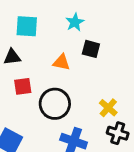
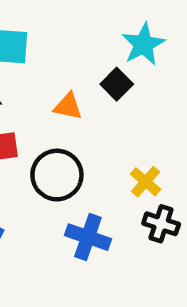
cyan star: (75, 22) -> (143, 44), moved, size x1.4
black square: (91, 49) -> (117, 84), turned 30

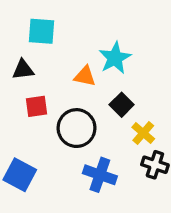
cyan star: (143, 44) -> (115, 58), moved
black square: (117, 84) -> (122, 105), moved

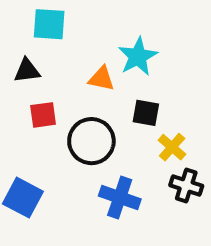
black square: (122, 105) -> (146, 113), turned -35

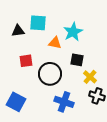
cyan square: (49, 24) -> (38, 23), moved
black triangle: (27, 71) -> (18, 31), moved

